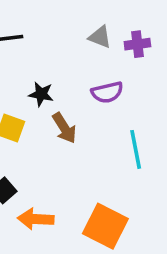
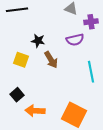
purple cross: (137, 44) -> (91, 22), moved

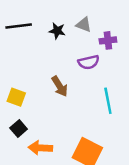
black star: (38, 41) -> (57, 31), moved
yellow square: (21, 60) -> (16, 97), moved

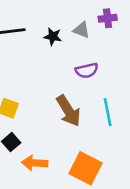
purple cross: (108, 40) -> (108, 18), moved
brown arrow: (60, 86) -> (68, 111), moved, size x1.4

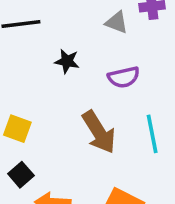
black star: (53, 37) -> (67, 61), moved

